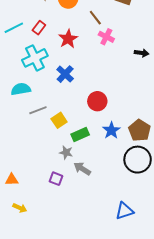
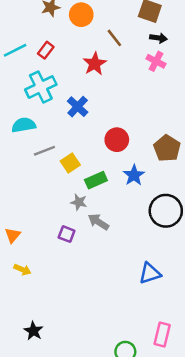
pink cross: (106, 37) -> (156, 61), moved
red star: (68, 39) -> (95, 64), moved
black arrow: (142, 53) -> (158, 38), moved
brown pentagon: (140, 130) -> (167, 148), moved
orange triangle: (12, 180) -> (13, 235), turned -48

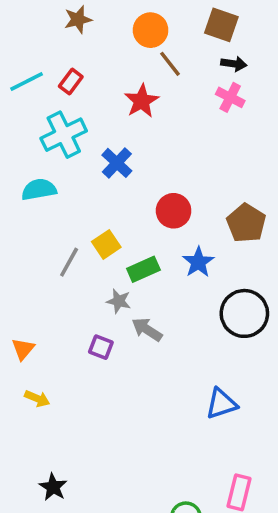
orange circle: (81, 15) -> (151, 30), moved
gray line: (44, 151) -> (69, 262), moved, turned -40

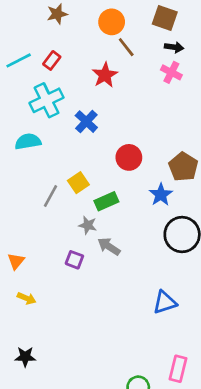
blue star: (198, 262) -> (161, 195), moved
black star: (53, 487) -> (25, 357), moved, turned -30

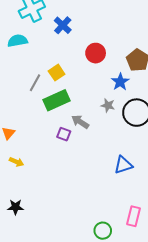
green rectangle: (106, 201) -> (57, 100), moved, size x1.4
gray star: (88, 225) -> (108, 105), moved
purple square: (74, 260) -> (64, 134), moved

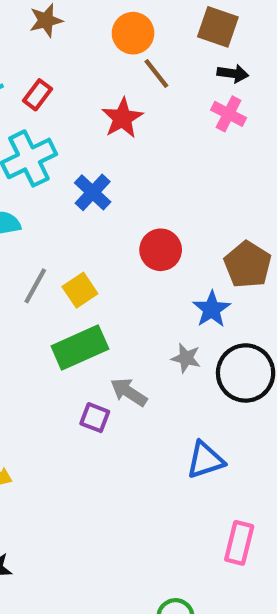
gray line: (35, 83) -> (35, 286), moved
blue triangle: (123, 165) -> (205, 460), moved
pink rectangle: (134, 216) -> (239, 543), moved

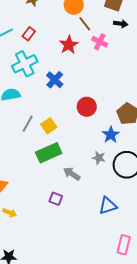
pink cross: (229, 114) -> (100, 42), moved
purple square: (95, 418) -> (56, 199), moved

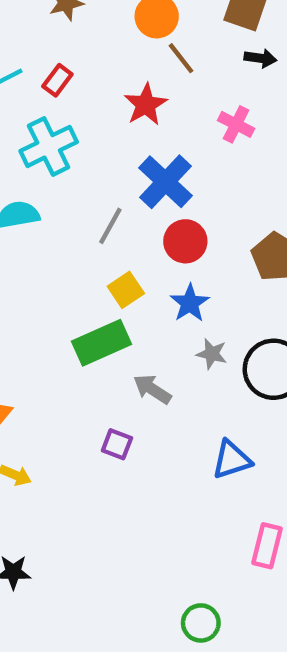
pink cross: (100, 42) -> (236, 124), moved
blue cross: (55, 80) -> (165, 182), moved, size x1.4
gray line: (28, 124) -> (110, 226), moved
yellow square: (49, 126) -> (126, 290), moved
blue star: (111, 135) -> (190, 303), moved

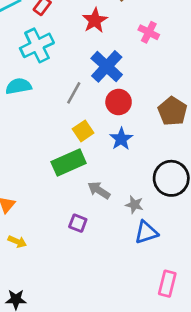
gray star: (212, 354) -> (134, 205), moved

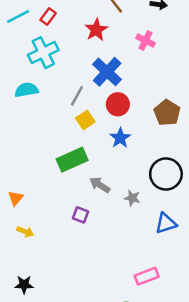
yellow square: (83, 131) -> (85, 120), moved
blue triangle: (146, 232) -> (166, 223), moved
pink rectangle: (167, 284) -> (147, 276), moved, turned 55

